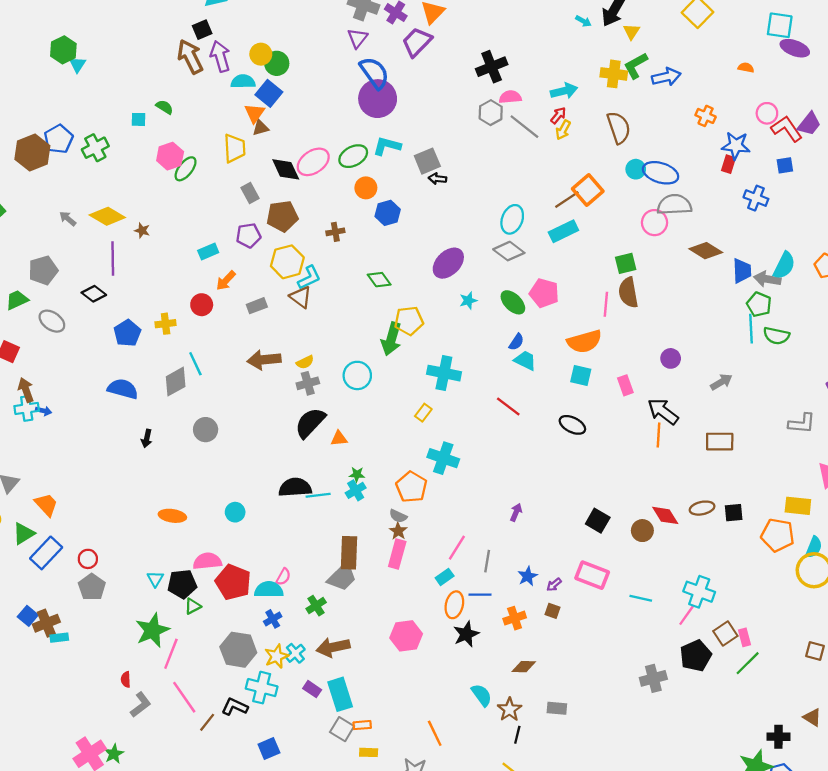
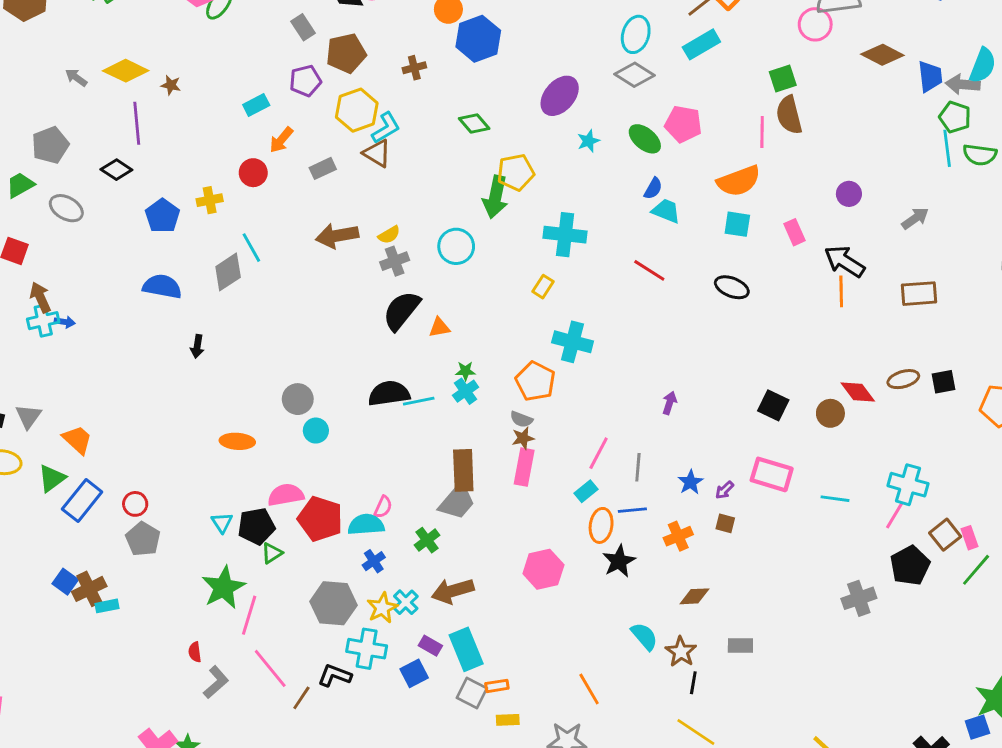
blue hexagon: (388, 213) -> (478, 39), size x1.4
gray circle: (206, 430) -> (298, 399), moved
brown star: (398, 531) -> (523, 438), turned 30
blue square: (269, 749) -> (414, 673), moved

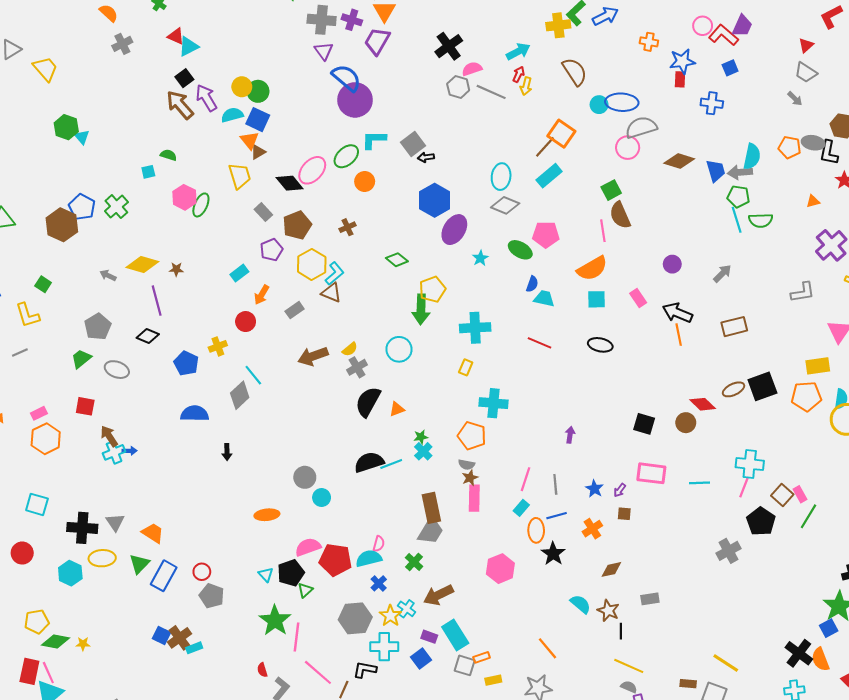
blue hexagon: (478, 39) -> (435, 200), moved
black square: (944, 382) -> (762, 386), size x1.6

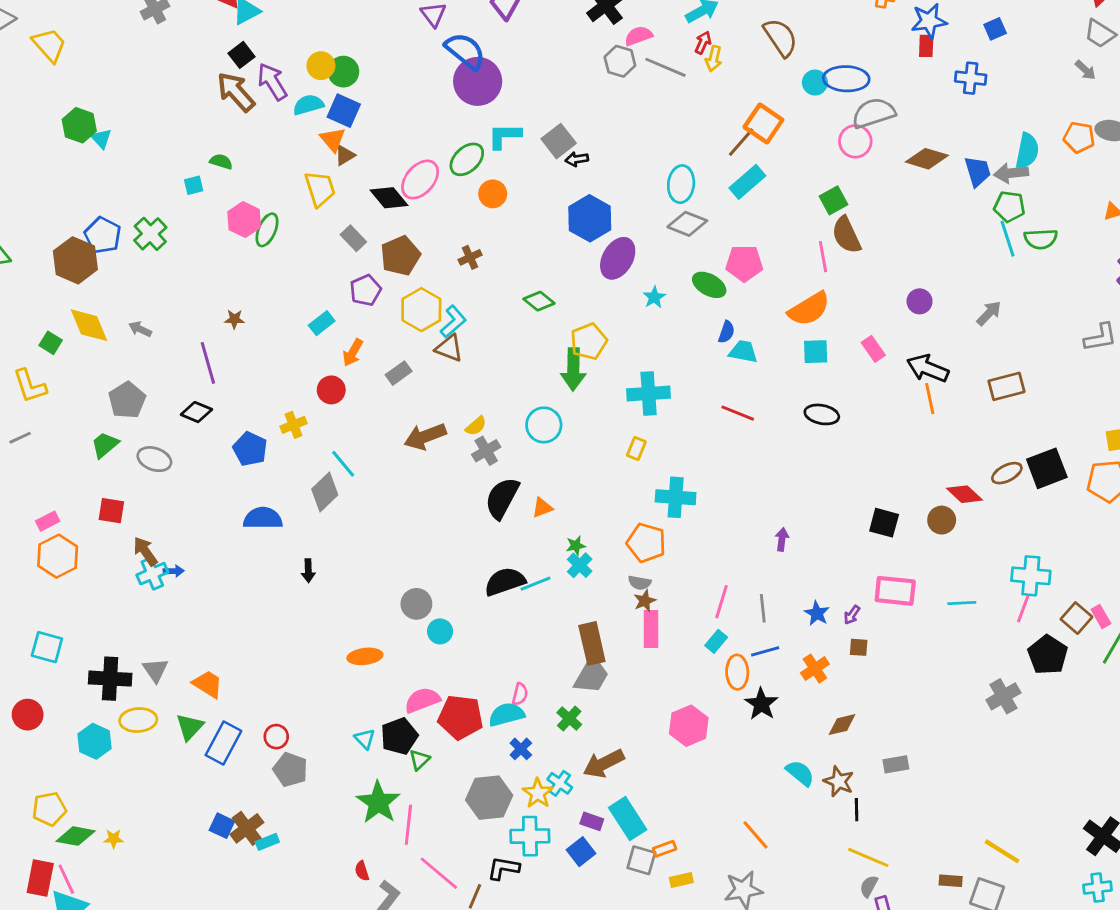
yellow diamond: (142, 264) -> (89, 325), moved, turned 52
gray semicircle: (629, 687) -> (869, 886), turned -84

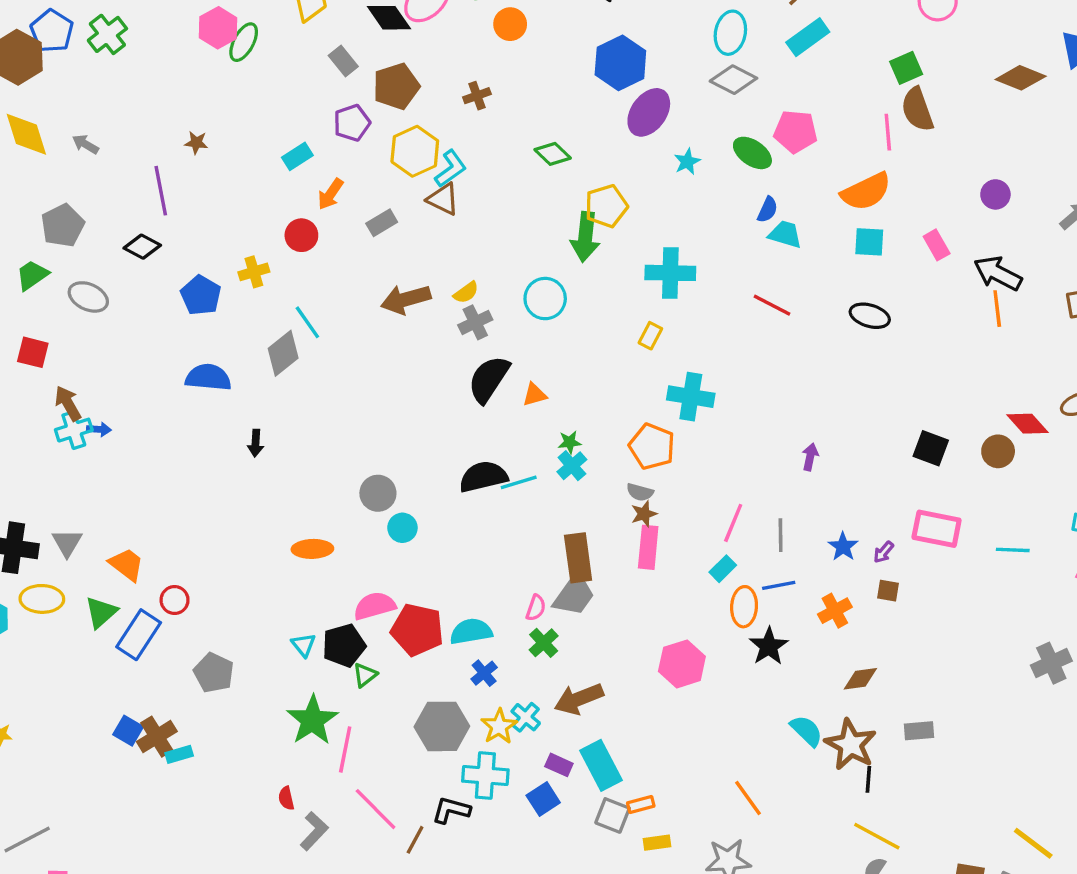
brown diamond: (927, 159) -> (1021, 78), moved
pink semicircle: (520, 694) -> (536, 608), moved
red circle: (276, 737) -> (175, 600), moved
brown star: (839, 781) -> (851, 745), size x1.4

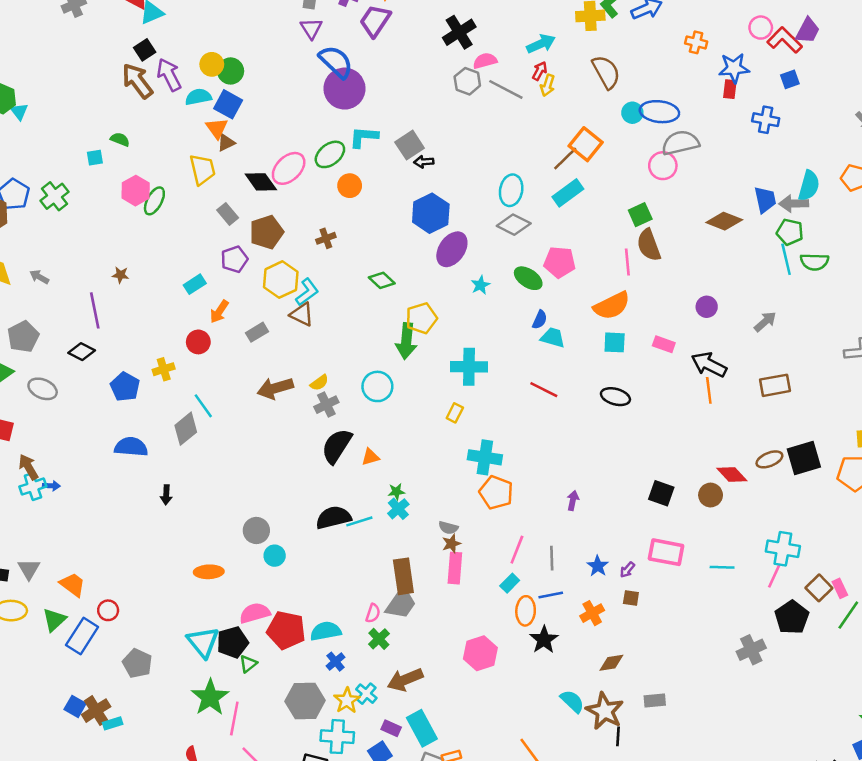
pink rectangle: (937, 245) -> (664, 344), turned -40
orange pentagon: (652, 446) -> (496, 493), moved
cyan triangle: (304, 645) -> (203, 642), size x1.8

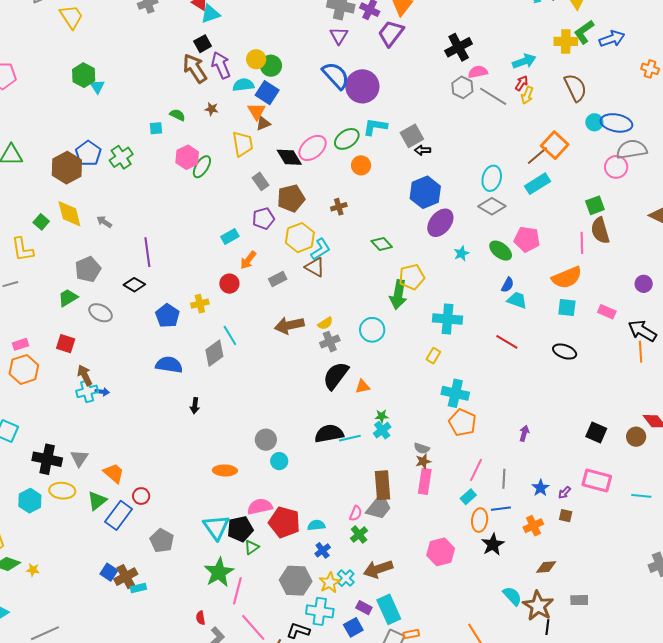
blue semicircle: (336, 62) -> (336, 76), moved
brown star: (120, 275) -> (212, 109), moved
cyan semicircle: (326, 631) -> (316, 525), size x0.7

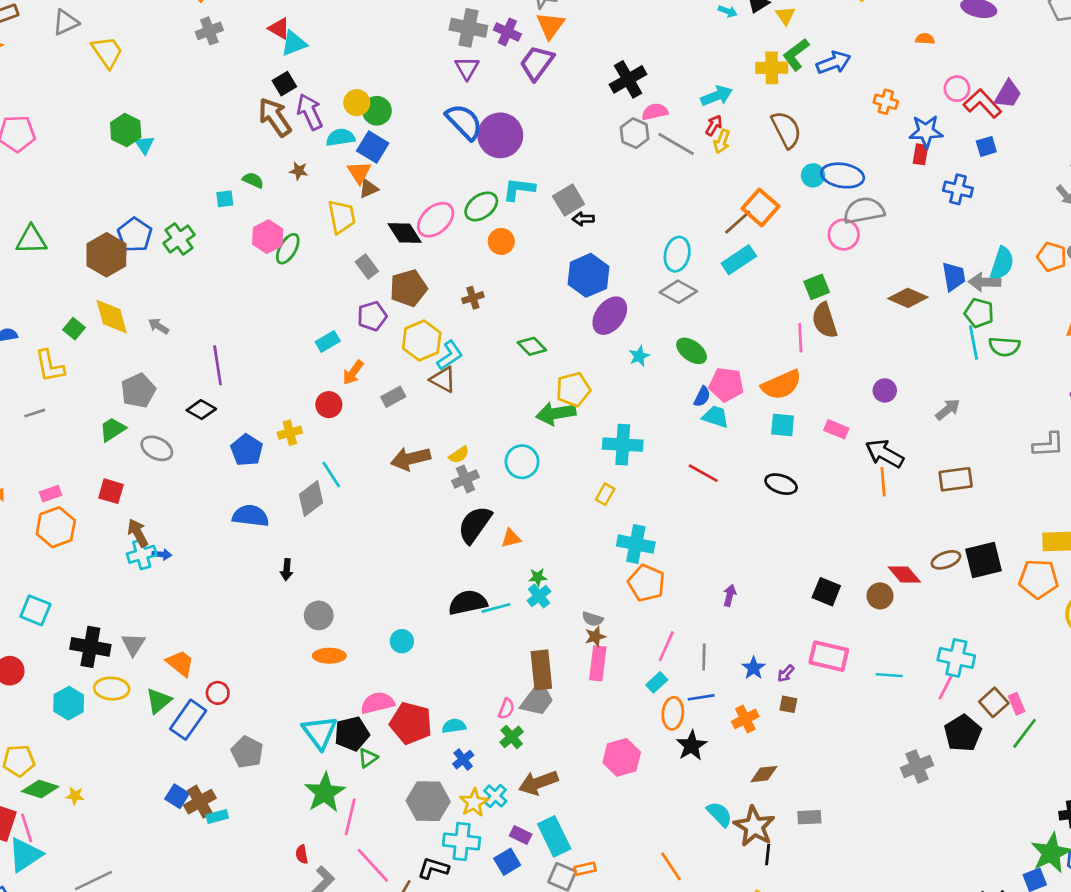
pink pentagon: (527, 239) -> (726, 385), moved
green arrow: (398, 295) -> (556, 413), turned 72
gray circle: (266, 440) -> (319, 615), moved

